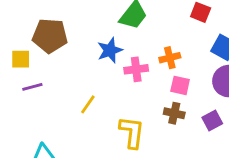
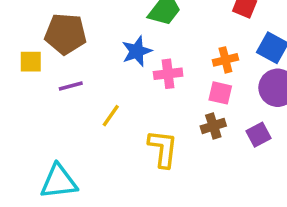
orange cross: (170, 58) -> (225, 60), moved
purple line: (32, 87) -> (71, 86), moved
brown cross: (174, 113) -> (213, 126), turned -30

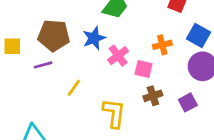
brown pentagon: (66, 34) -> (54, 35), moved
pink cross: (168, 74) -> (118, 56), turned -30
pink square: (220, 93) -> (144, 69), moved

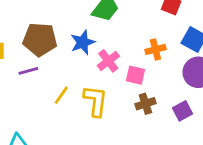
yellow L-shape: (114, 113) -> (95, 101), moved

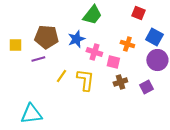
orange cross: (155, 49) -> (127, 44), turned 32
pink cross: (108, 61) -> (94, 52), turned -35

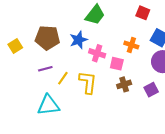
yellow square: (15, 45) -> (15, 46), turned -32
purple line: (38, 59) -> (45, 69), moved
cyan triangle: (31, 114) -> (48, 105), moved

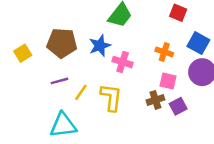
pink square: (117, 64) -> (168, 81), moved
purple square: (151, 90) -> (178, 106), moved

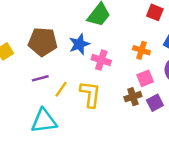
pink square: (168, 81) -> (145, 78), turned -35

